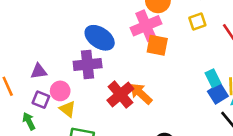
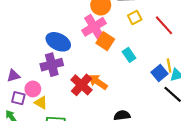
orange square: (157, 45) -> (105, 41), turned 30
cyan rectangle: (213, 78) -> (129, 55), moved

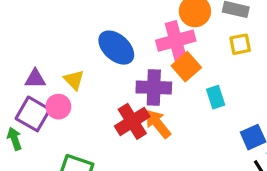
purple cross: (52, 65) -> (154, 87), moved
purple square: (18, 98) -> (33, 114), size x1.5
yellow triangle: (41, 103) -> (74, 80), moved

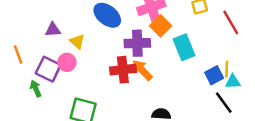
purple triangle: (35, 79) -> (53, 30), moved
cyan rectangle: (216, 97) -> (184, 47), size x1.5
red cross: (132, 121) -> (123, 70), turned 30

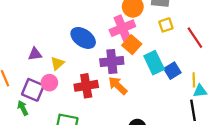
yellow triangle: (77, 42) -> (57, 63), turned 40
red cross: (123, 70) -> (86, 86), moved
blue square: (214, 75) -> (172, 71), moved
black line: (224, 103) -> (193, 110), turned 30

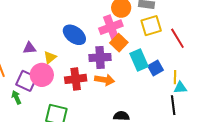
yellow square: (166, 25) -> (151, 26), size x1.5
pink circle: (49, 83) -> (42, 75), size x1.5
orange arrow: (118, 86) -> (105, 80), turned 144

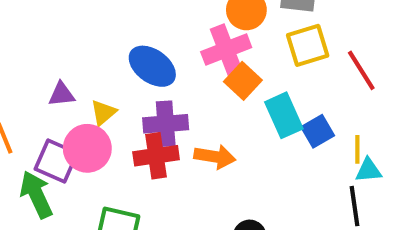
purple cross: (100, 57) -> (166, 124), moved
green arrow: (16, 97) -> (36, 195), size x1.6

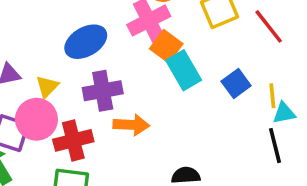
blue ellipse: (152, 66) -> (86, 42), turned -60
cyan rectangle: (284, 115) -> (184, 70), moved
red cross: (156, 156) -> (73, 140), moved
orange arrow: (215, 157) -> (131, 125), moved

